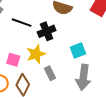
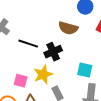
cyan square: (78, 51) -> (85, 70), turned 35

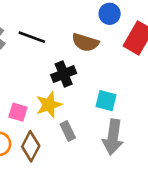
black line: (28, 44) -> (32, 37), moved

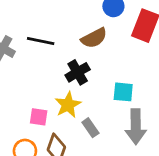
brown semicircle: (85, 42) -> (94, 38), turned -36

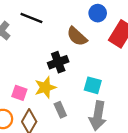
brown semicircle: (94, 38) -> (77, 36), turned 60
black line: (41, 41) -> (31, 18), moved

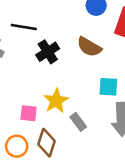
brown semicircle: (77, 36) -> (89, 47), moved
black cross: (58, 62) -> (48, 52), moved

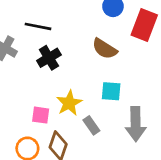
black cross: (48, 52) -> (49, 58), moved
cyan square: (108, 87) -> (111, 91), moved

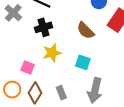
yellow star: (69, 103) -> (52, 53), moved
gray rectangle: (91, 125) -> (61, 93), moved

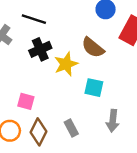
yellow star: (52, 53) -> (66, 64), moved
gray arrow: (95, 90) -> (113, 121), size x0.7

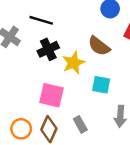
pink square: (26, 101) -> (52, 95), moved, size x1.5

